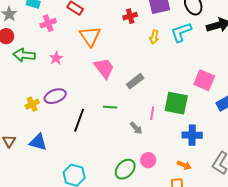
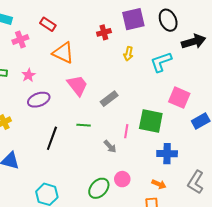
cyan L-shape: (181, 32) -> (161, 62), moved
orange triangle: (90, 36) -> (63, 53), turned -30
purple ellipse: (55, 96) -> (39, 100), moved

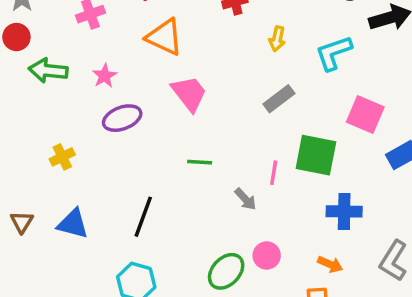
gray rectangle: (109, 99) -> (279, 99), moved
black line: (52, 138) -> (143, 217), moved

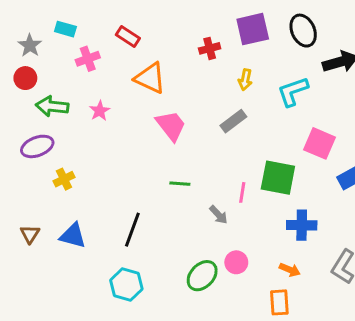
gray rectangle: (279, 99) -> (233, 121), moved
purple ellipse: (122, 118) -> (37, 146), moved

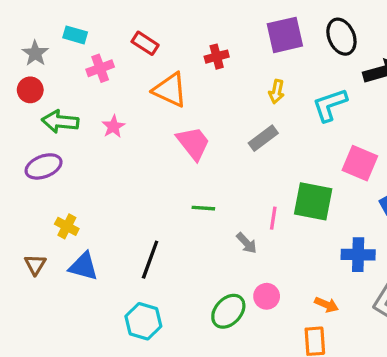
red cross: (210, 48) -> (217, 57), moved
yellow cross: (64, 179) -> (67, 226), moved, turned -36
blue cross: (302, 225) -> (358, 255), moved

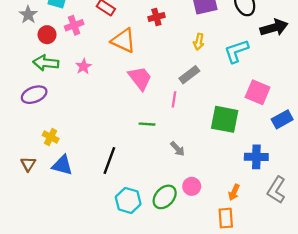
red circle: (30, 90) -> (47, 35), moved
pink line: (273, 218) -> (174, 99), moved
orange arrow: (326, 305) -> (234, 192), turned 91
cyan hexagon: (143, 321) -> (128, 200), moved

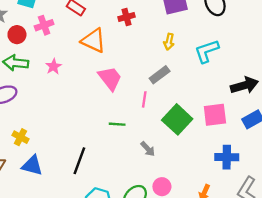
black arrow: (274, 28) -> (244, 85), moved
pink square: (258, 92) -> (215, 115), moved, turned -30
green square: (225, 119) -> (177, 119), moved, turned 32

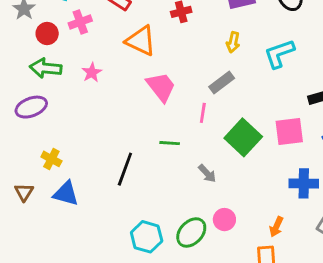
black line: (79, 161) -> (125, 169), moved

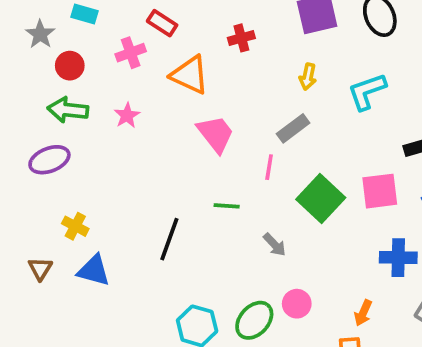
pink cross: (80, 22) -> (131, 53), moved

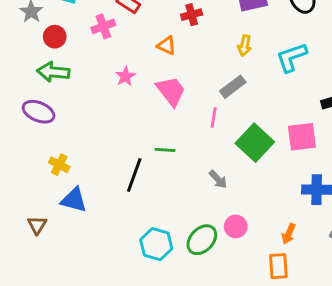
orange triangle: (190, 75) -> (167, 45), moved, size x0.6
pink star: (127, 115) -> (125, 76), moved
purple ellipse: (49, 160) -> (39, 112), turned 44
green line: (227, 206) -> (165, 150), moved
brown triangle: (40, 269) -> (37, 225), moved

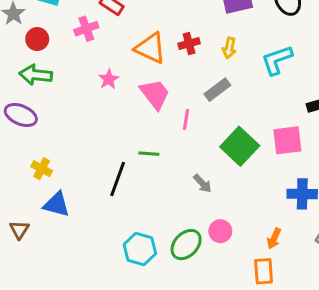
red cross: (192, 15) -> (189, 44), moved
orange triangle: (167, 45) -> (150, 48), size x1.6
pink line: (214, 118) -> (186, 119), moved

